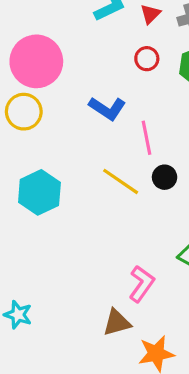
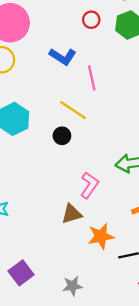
black circle: (165, 177) -> (62, 136), moved

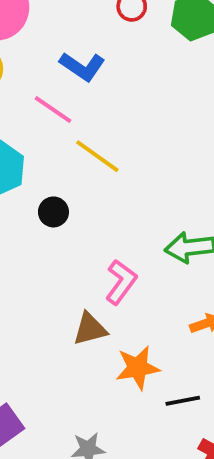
pink line: (92, 78) -> (53, 109), moved, turned -45
black circle: (62, 136) -> (53, 212), moved

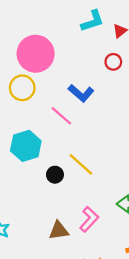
yellow line: (97, 156) -> (81, 164), moved
brown triangle: (90, 329) -> (59, 230), moved

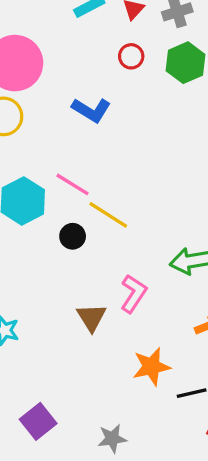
pink line: (61, 116) -> (73, 184), moved
brown triangle: (59, 230) -> (91, 317), turned -45

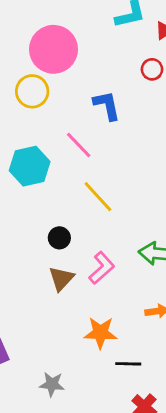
blue L-shape: (91, 110) -> (107, 105), turned -148
pink line: (73, 184) -> (79, 145), moved
black circle: (73, 236) -> (59, 238), moved

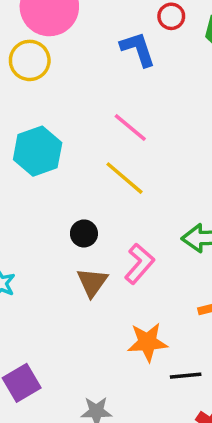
blue L-shape: (107, 105) -> (138, 49), moved
pink line: (79, 145) -> (130, 128), moved

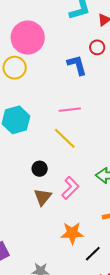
pink line: (130, 128) -> (70, 110), turned -50
black line: (186, 376) -> (93, 254), turned -42

